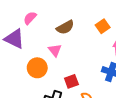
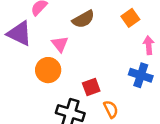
pink triangle: (55, 50) -> (60, 44), moved

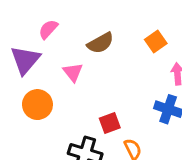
purple triangle: (19, 34) -> (25, 60), turned 44
orange circle: (48, 70) -> (37, 105), moved

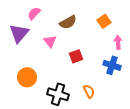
orange circle: (37, 105) -> (27, 77), moved
red square: (110, 123) -> (76, 56), moved

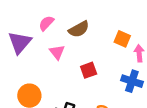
pink semicircle: (34, 13) -> (46, 23), moved
orange square: (104, 21) -> (122, 39), moved, turned -32

